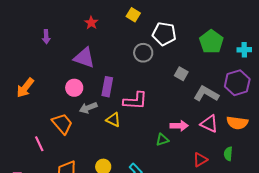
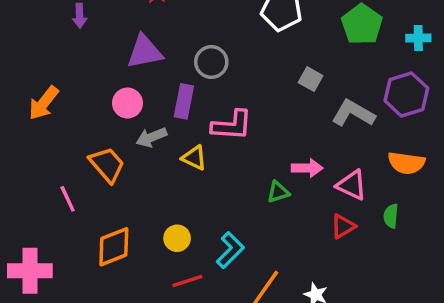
gray circle: (143, 53) -> (211, 62), moved
purple triangle: (84, 58) -> (145, 52), turned -30
pink triangle: (209, 124) -> (352, 185), moved

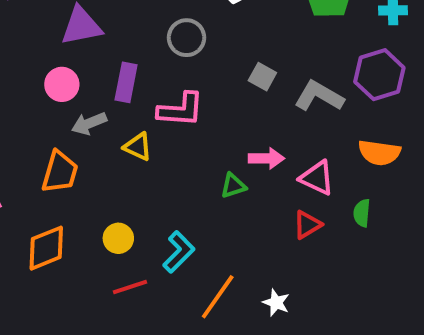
gray circle: (211, 62) -> (187, 38), moved
gray square: (311, 79) -> (262, 77), moved
orange trapezoid: (107, 165) -> (60, 172), moved, turned 57

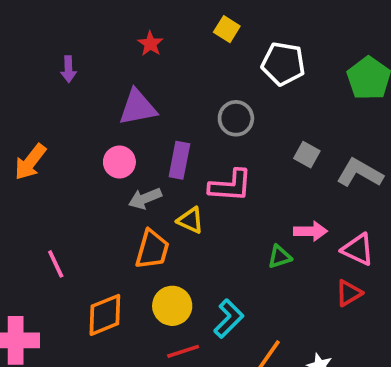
orange trapezoid: (60, 172) -> (152, 249), moved
yellow circle: (118, 238) -> (172, 306), size x1.4

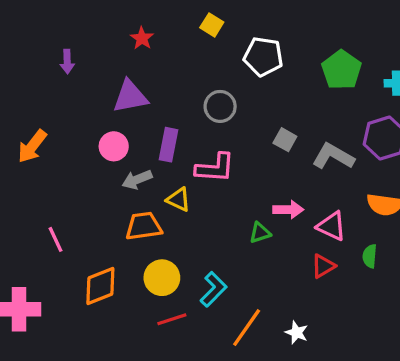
orange trapezoid: (152, 249) -> (144, 226), turned -114

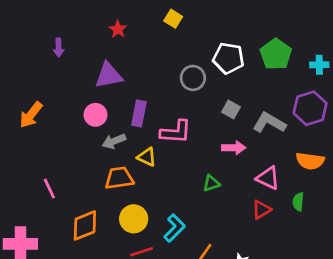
white pentagon: (263, 57) -> (228, 58), moved
gray circle: (220, 106) -> (193, 78), moved
pink arrow: (288, 210) -> (234, 148), moved

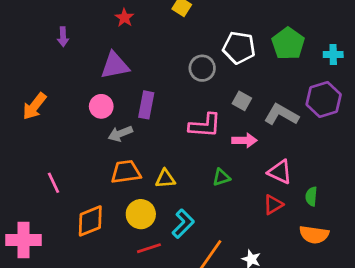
pink L-shape: (176, 132) -> (205, 125), moved
yellow triangle: (147, 157) -> (165, 179), moved, turned -30
orange semicircle: (310, 161) -> (314, 235), moved

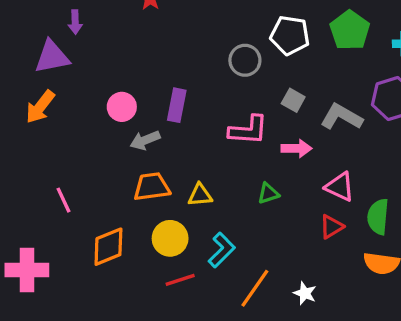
purple triangle: (115, 65) -> (52, 57), moved
green semicircle: (311, 196) -> (378, 217), size x1.5

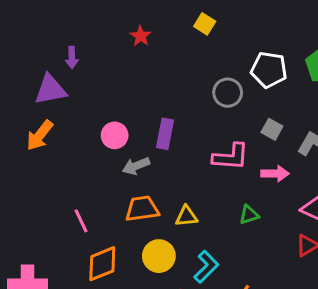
pink line: (64, 200) -> (81, 221), moved

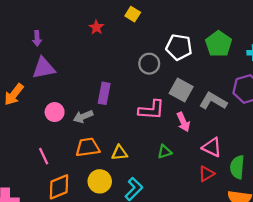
red star: (141, 36) -> (96, 27), moved
purple triangle: (50, 90) -> (44, 68), moved
gray square: (272, 129) -> (181, 90), size x1.5
pink circle: (115, 135) -> (55, 112), moved
pink arrow: (275, 174) -> (183, 122), turned 66

